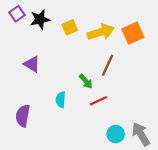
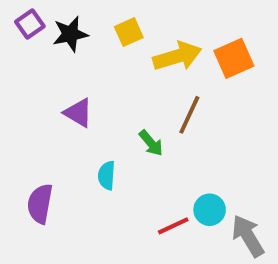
yellow square: (70, 27) -> (129, 32), moved
purple triangle: (32, 64) -> (78, 113), moved
red line: (98, 101) -> (173, 226), moved
cyan circle: (116, 134) -> (210, 210), moved

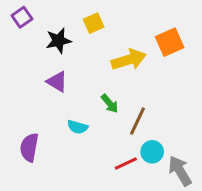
black star: (70, 34) -> (59, 41), moved
yellow arrow: (177, 56) -> (129, 60), moved
brown line: (189, 115) -> (137, 121), moved
cyan semicircle: (107, 175) -> (78, 127), turned -78

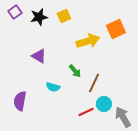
black star: (59, 41) -> (39, 17), moved

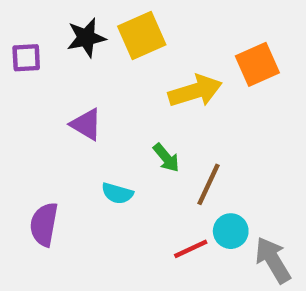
purple square: (15, 12) -> (26, 58), moved, turned 32
yellow square: (64, 16) -> (142, 35), size x1.5

